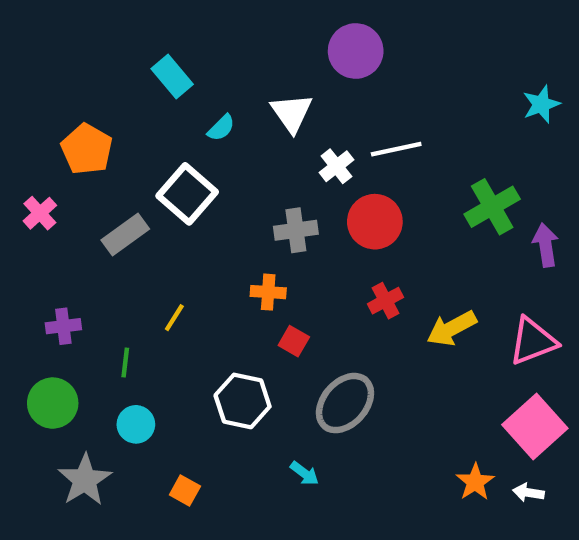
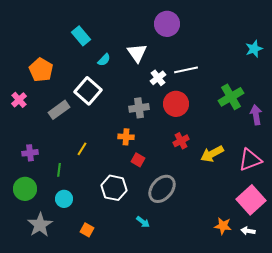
orange star: (475, 482) -> (223, 226), turned -30

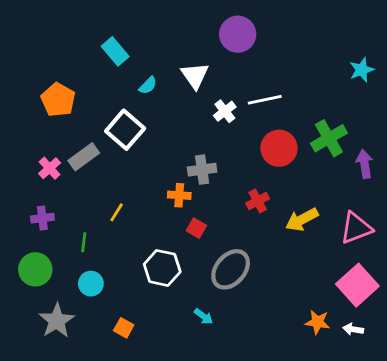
pink cross: (19, 100) -> (50, 168), moved
red circle: (176, 104) -> (279, 148), moved
gray cross: (139, 108) -> (202, 170), moved

